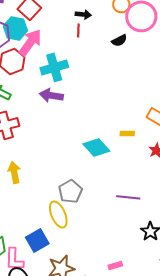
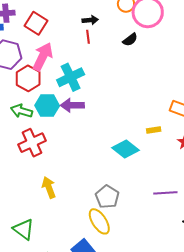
cyan hexagon: (15, 28) -> (47, 106), moved

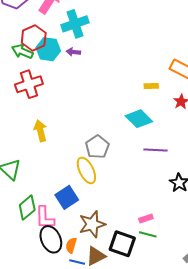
red hexagon: (28, 78) -> (34, 38), moved
purple arrow: (72, 105) -> (73, 52), size x0.6
cyan diamond: (125, 149) -> (139, 119), moved

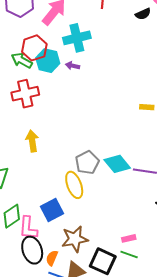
cyan diamond: (139, 119) -> (117, 164), moved

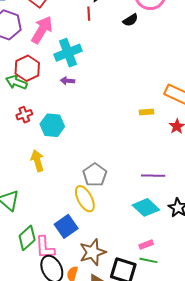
cyan hexagon: (48, 61) -> (52, 125), moved
red cross: (25, 94) -> (24, 115), size x0.6
cyan diamond: (117, 164) -> (146, 207), moved

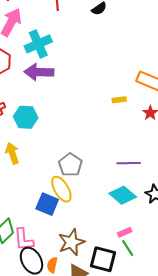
purple arrow: (67, 81) -> (39, 72), size x2.0
blue square: (66, 226) -> (47, 204), moved, turned -30
green line: (148, 260) -> (128, 248), turned 48

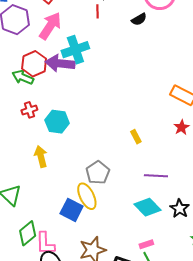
purple arrow: (39, 72) -> (60, 63), moved
yellow rectangle: (119, 100) -> (136, 137), moved, turned 64

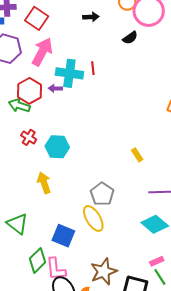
red line: (98, 11) -> (93, 68), moved
cyan cross: (75, 50) -> (69, 73), turned 32
purple arrow: (60, 63) -> (55, 88), size x0.5
red cross: (29, 110) -> (29, 137), turned -35
blue square: (72, 210) -> (63, 236), moved

